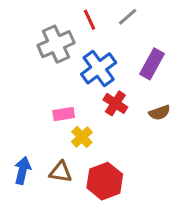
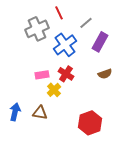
gray line: (128, 17) -> (86, 23), moved
red cross: (115, 103) -> (66, 74), moved
red hexagon: (105, 181) -> (90, 123), moved

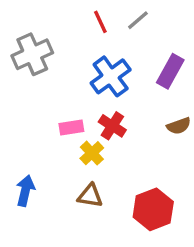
gray line: (86, 23) -> (138, 20), moved
gray cross: (37, 29) -> (32, 54), moved
brown triangle: (40, 113) -> (90, 196), moved

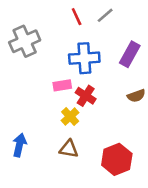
blue cross: (111, 76) -> (84, 58), turned 32
pink rectangle: (71, 128) -> (62, 85), moved

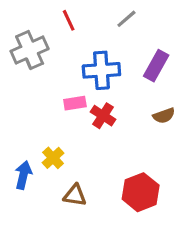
red line: (77, 17) -> (69, 20), moved
yellow cross: (70, 117) -> (53, 158), moved
brown triangle: (69, 149) -> (75, 195), moved

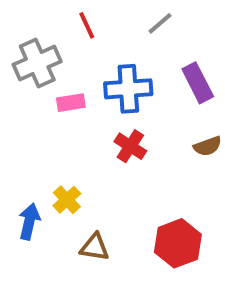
purple rectangle: (156, 66) -> (198, 83), turned -56
pink rectangle: (75, 103) -> (71, 103), moved

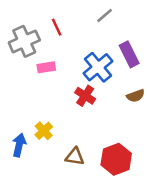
red line: (87, 25) -> (57, 27), moved
blue cross: (128, 89) -> (98, 67), moved, turned -36
brown triangle: (95, 247) -> (75, 157), moved

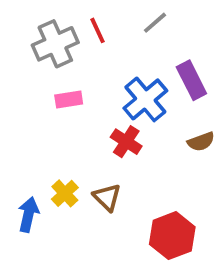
red line: (57, 27) -> (97, 30), moved
gray cross: (24, 41) -> (55, 44), moved
brown triangle: (75, 157) -> (107, 197), moved, turned 36

